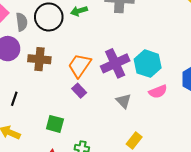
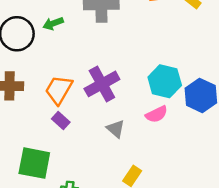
cyan hexagon: (148, 64) -> (165, 81), moved
green square: (55, 124) -> (34, 163), size x1.5

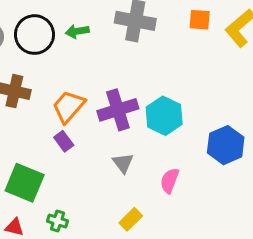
cyan hexagon: (165, 81) -> (164, 116), moved
pink semicircle: (157, 114) -> (170, 181), moved, turned 125

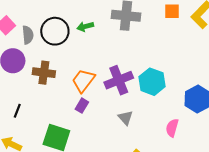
purple rectangle: (64, 141) -> (82, 106), turned 72
pink semicircle: (170, 181) -> (172, 128), moved

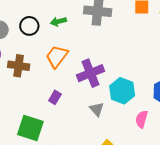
black circle: (55, 31) -> (29, 26), size x0.7
orange trapezoid: (83, 81) -> (57, 56), moved
cyan hexagon: (152, 82) -> (122, 91), moved

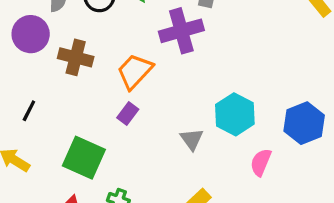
orange trapezoid: (57, 56) -> (135, 71), moved
purple cross: (90, 73) -> (181, 31), moved

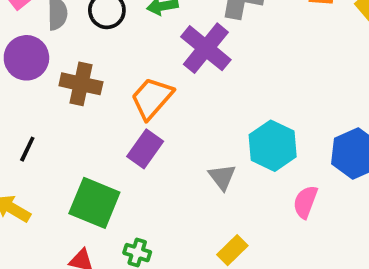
purple cross: (181, 31) -> (206, 48), turned -33
purple rectangle: (128, 114) -> (145, 149), size x1.4

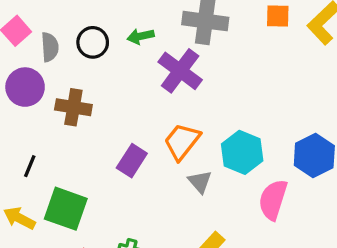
orange trapezoid: (152, 98) -> (182, 142), moved
pink semicircle: (305, 202) -> (273, 200), size x1.4
green square: (94, 203) -> (66, 209), moved

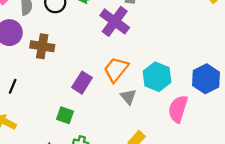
green square: (66, 209) -> (65, 115), moved, size x0.6

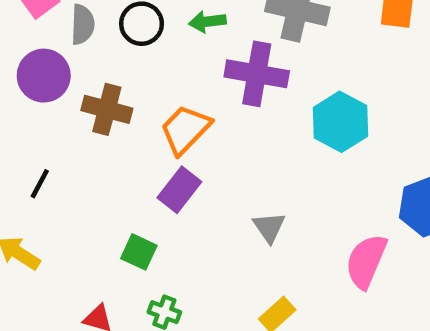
purple cross: (115, 21) -> (257, 74), turned -32
orange trapezoid: (116, 69) -> (186, 129), moved
cyan hexagon: (157, 77) -> (340, 122), moved

